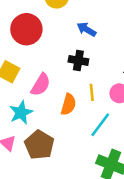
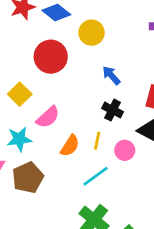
black cross: (78, 60) -> (113, 110), moved

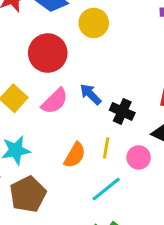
blue arrow: (111, 75) -> (91, 94), moved
pink semicircle: (48, 117) -> (55, 101), moved

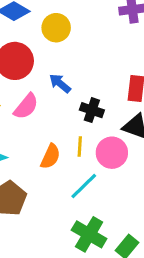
blue arrow: (91, 94) -> (60, 83), moved
pink circle: (139, 157) -> (112, 153), size x1.4

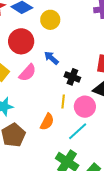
orange semicircle: (50, 156) -> (47, 122), moved
cyan line: (84, 186) -> (78, 131), moved

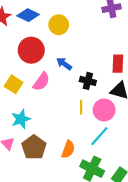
orange semicircle: (47, 122) -> (68, 149), moved

